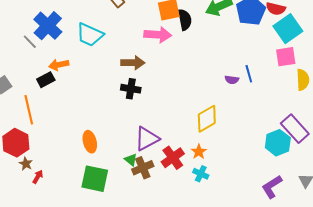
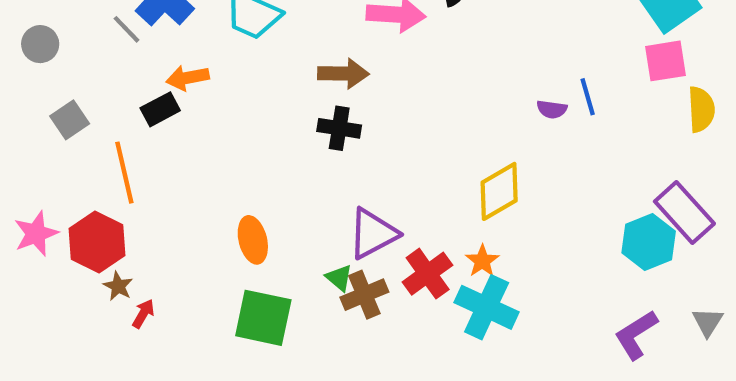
cyan cross: (201, 174) -> (487, 307), size x1.8

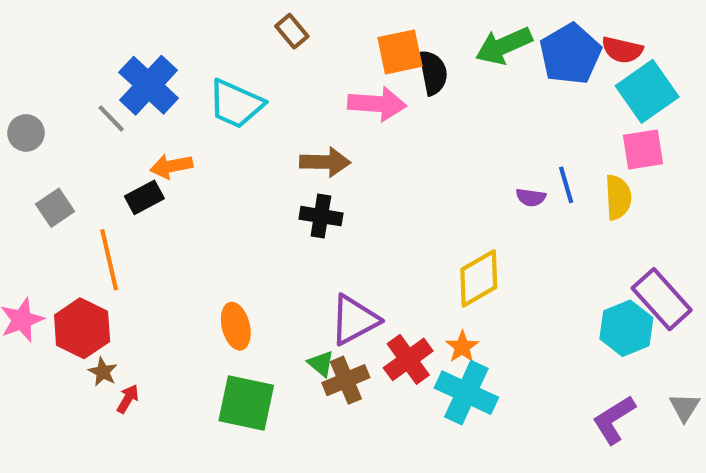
yellow semicircle: (701, 109) -> (618, 197), moved

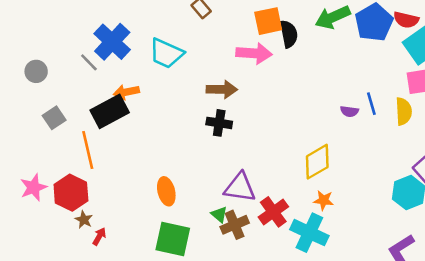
black rectangle: (144, 197) -> (110, 111), size x1.6
purple triangle: (354, 320) -> (240, 187), turned 36
orange star: (462, 347) -> (324, 200), moved, turned -30

